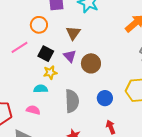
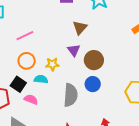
orange circle: (39, 25) -> (27, 61), moved
black square: (46, 54) -> (18, 84), moved
blue circle: (105, 98) -> (93, 84), moved

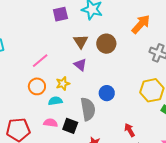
pink line: (25, 36) -> (40, 61), moved
brown circle: (94, 60) -> (106, 44), moved
black square: (18, 84) -> (70, 126), moved

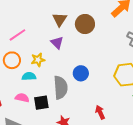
black square: (70, 126) -> (41, 103), turned -35

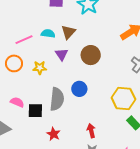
brown circle: (85, 24) -> (91, 55), moved
cyan semicircle: (29, 76) -> (48, 34), moved

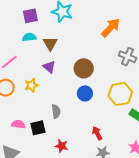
cyan semicircle: (48, 34) -> (29, 37), moved
brown circle: (91, 55) -> (84, 68), moved
blue circle: (79, 89) -> (85, 93), moved
gray semicircle: (57, 99) -> (56, 111), size x0.6

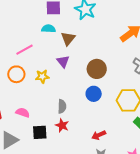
black square: (38, 128) -> (40, 132), moved
red arrow: (97, 133) -> (99, 135), turned -96
red star: (61, 146) -> (62, 125), moved

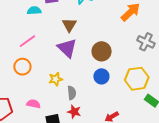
cyan semicircle: (48, 29) -> (34, 11), moved
purple triangle: (63, 61) -> (67, 48), size x1.5
yellow star: (42, 76) -> (56, 79), moved

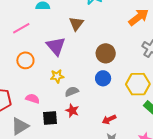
pink line: (27, 41) -> (21, 28), moved
purple triangle: (67, 48) -> (56, 46), moved
gray semicircle: (72, 93) -> (72, 92), turned -112

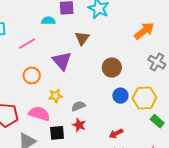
yellow star: (57, 76) -> (55, 96), moved
blue circle: (103, 78) -> (120, 96), moved
pink semicircle: (33, 99) -> (39, 114), size x1.5

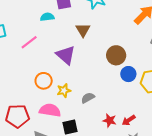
orange circle: (32, 76) -> (44, 81), moved
blue circle: (120, 96) -> (128, 74), moved
red star: (79, 125) -> (110, 120), moved

